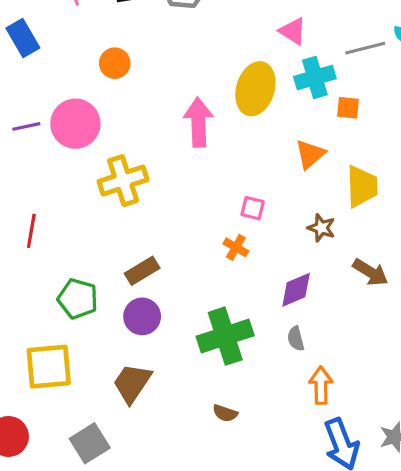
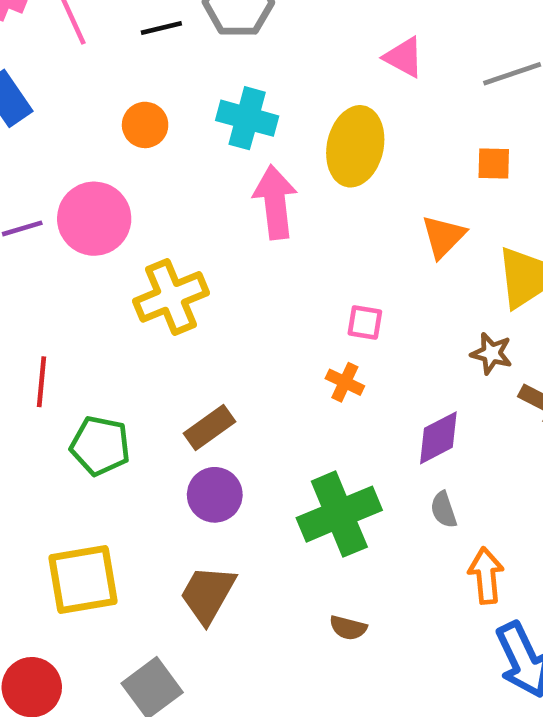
cyan cross: (315, 78) -> (247, 118), moved, turned 36
brown star: (321, 228) -> (491, 353), moved
green pentagon: (78, 299) -> (100, 446), moved

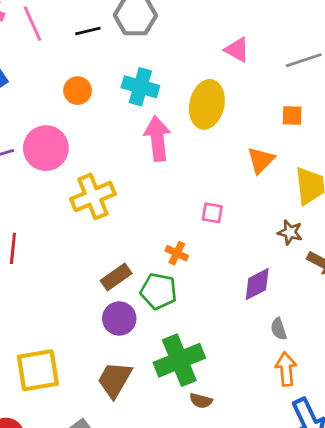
orange cross: (345, 382) -> (177, 253), moved
green pentagon: (100, 446) -> (159, 291), moved
gray semicircle: (444, 510) -> (279, 329), moved
green cross: (339, 514) -> (179, 360), moved

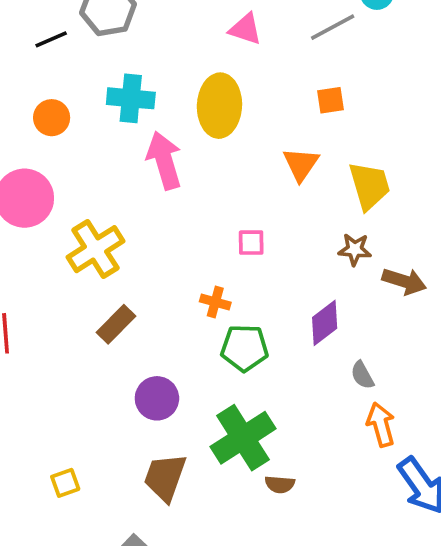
brown rectangle: (116, 277) -> (116, 324), moved
green pentagon: (159, 291) -> (245, 348), moved
yellow square: (38, 370) -> (65, 483), size x0.5

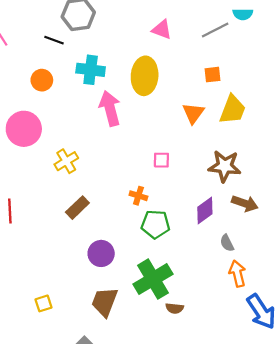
black line: (51, 39) -> (54, 40), moved, turned 42
yellow trapezoid: (369, 186) -> (233, 110), moved, turned 36
yellow cross: (95, 249) -> (66, 161), size x0.7
brown star: (355, 249) -> (225, 166), size x1.6
brown arrow: (404, 281) -> (245, 203), moved

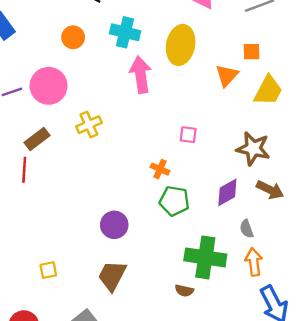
orange triangle: (193, 113) -> (227, 75), moved
brown rectangle: (77, 208) -> (37, 139), moved
green cross: (153, 279) -> (205, 257), moved, turned 33

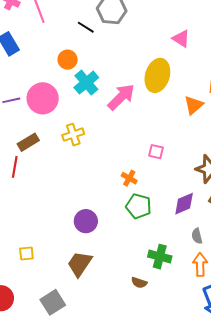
cyan cross: (125, 32) -> (86, 83), moved, turned 30
pink arrow: (141, 75) -> (121, 97), turned 48
green cross: (205, 257) -> (160, 257), size x0.7

